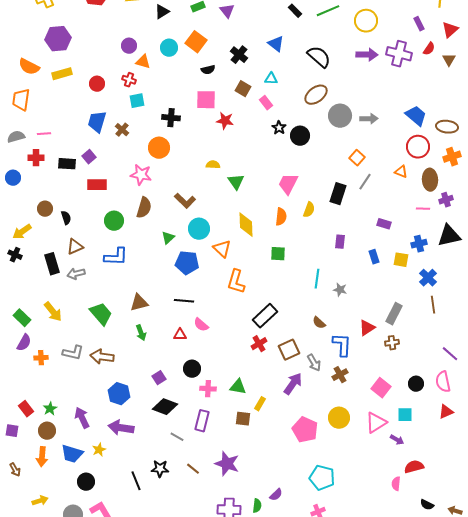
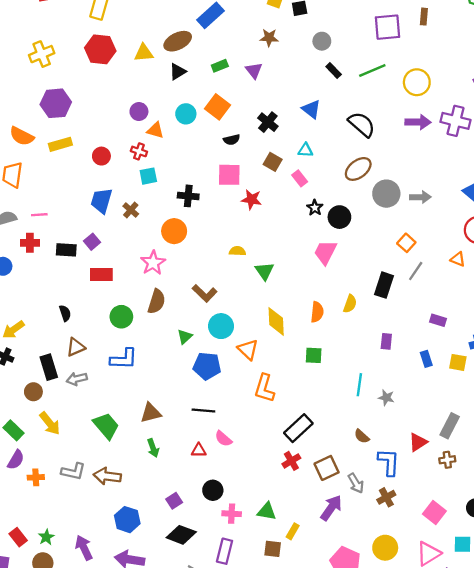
pink star: (141, 175) -> (153, 263), turned 30
pink trapezoid: (288, 184) -> (325, 252), moved
brown circle: (45, 209) -> (33, 392), moved

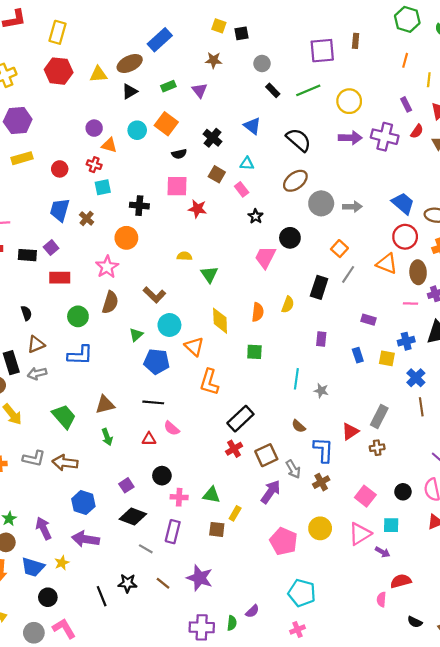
black circle: (339, 217) -> (290, 238), moved
orange triangle: (458, 259) -> (387, 264), size x1.5

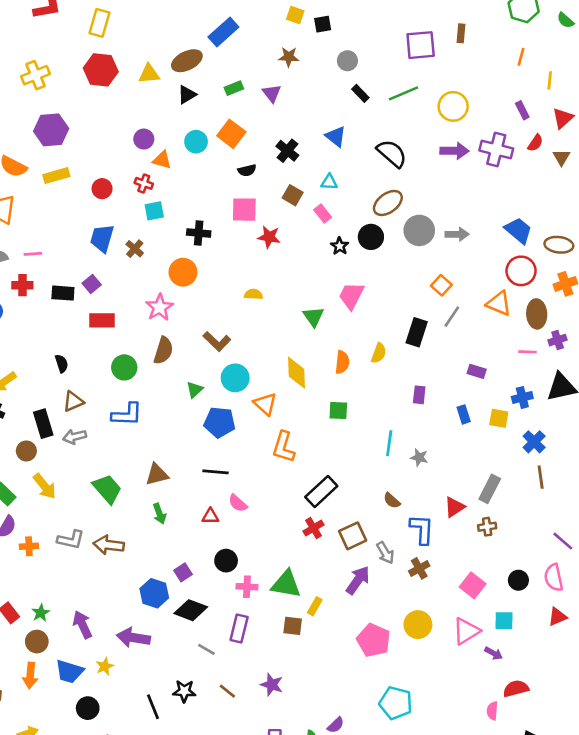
black circle: (290, 238) -> (371, 237), moved
green triangle: (209, 274) -> (313, 317), moved
green triangle: (211, 495) -> (286, 584), size x1.4
blue hexagon: (83, 503) -> (154, 593), moved
purple star: (200, 578) -> (272, 685), size x0.7

